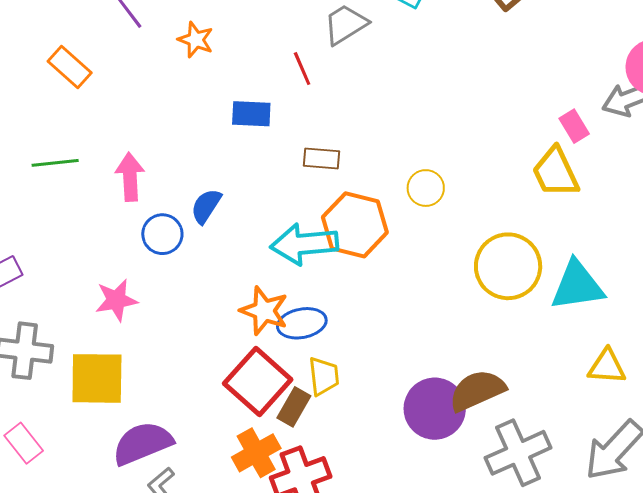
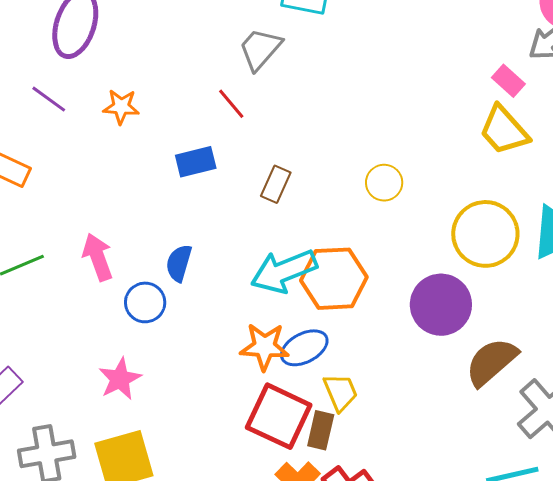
brown rectangle: (322, 158) -> (276, 184), turned -54
orange hexagon: (355, 225) -> (334, 279), moved
purple circle: (435, 409) -> (441, 305), moved

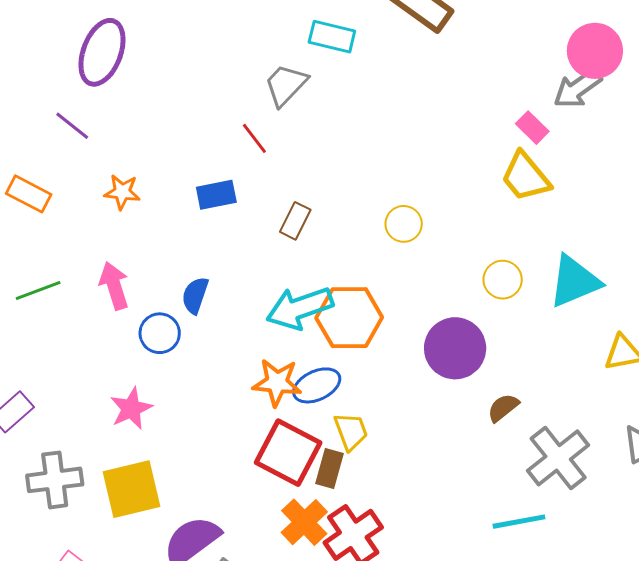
orange star: (121, 107) -> (122, 192), moved
yellow circle: (485, 234) -> (503, 280), size x0.6
brown semicircle: (491, 362) -> (503, 408), size x0.6

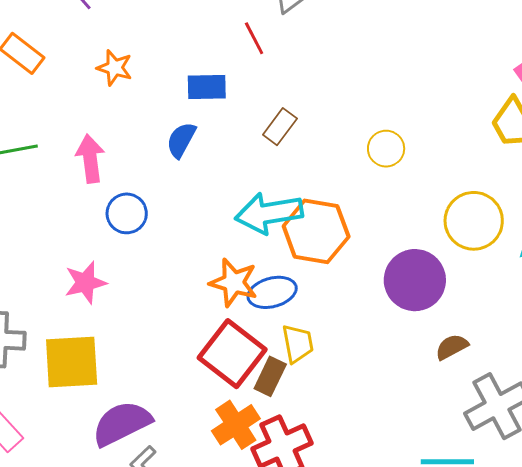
yellow circle: (503, 280) -> (474, 221), size x1.5
blue semicircle: (195, 295) -> (181, 140), moved

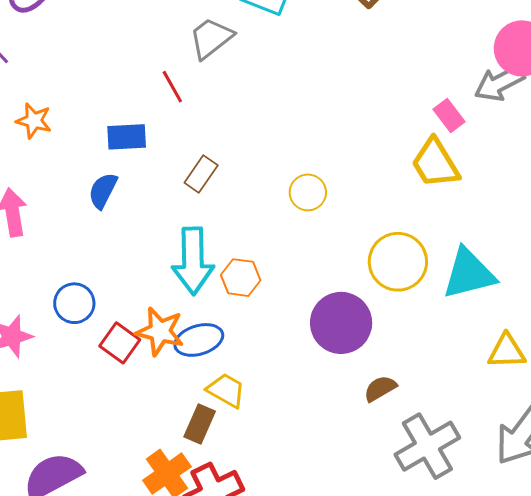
blue circle: (127, 213) -> (74, 303), moved
cyan arrow: (269, 213) -> (193, 261), turned -80
orange hexagon: (316, 231) -> (241, 278), size x0.6
yellow trapezoid: (298, 344) -> (226, 390), turned -48
red square: (232, 354) -> (120, 343), moved, size x0.6

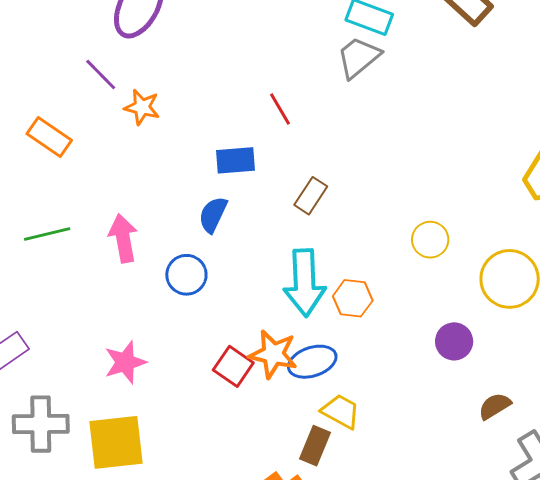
gray trapezoid: (211, 38) -> (359, 57), moved
orange star: (34, 121) -> (142, 107), moved
yellow circle: (308, 192) -> (430, 240), moved
blue circle: (74, 303) -> (186, 275), moved
purple circle: (341, 323) -> (454, 341), size x0.6

